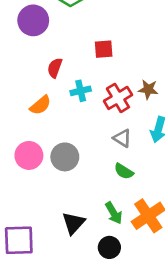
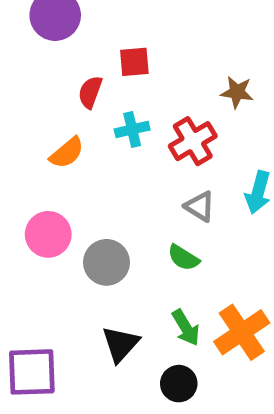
red square: (104, 49) -> (134, 62), moved
brown star: (148, 89) -> (237, 92), moved
gray circle: (65, 157) -> (106, 262), moved
green semicircle: (124, 171) -> (183, 258), moved

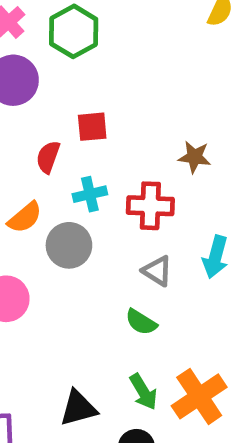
red cross: (193, 141) -> (150, 206), turned 33
gray circle: (106, 262) -> (69, 245), moved
black triangle: (120, 344) -> (78, 408), turned 33

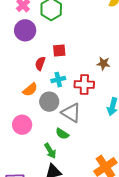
gray triangle: (157, 271) -> (71, 113), moved, size x1.5
green semicircle: (141, 322) -> (62, 134), moved
green arrow: (143, 392) -> (50, 151), moved

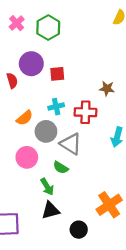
purple circle: (25, 30) -> (31, 64), moved
red semicircle: (40, 63) -> (12, 81), moved, turned 144
pink circle: (22, 125) -> (27, 157), moved

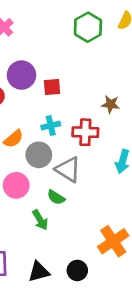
green hexagon: (48, 28) -> (88, 27), moved
black triangle: (50, 210) -> (39, 272), moved

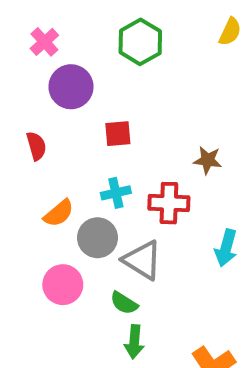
green hexagon: (88, 27) -> (140, 42), moved
purple circle: (21, 75) -> (71, 87), moved
green arrow: (40, 220) -> (134, 342), moved, turned 36

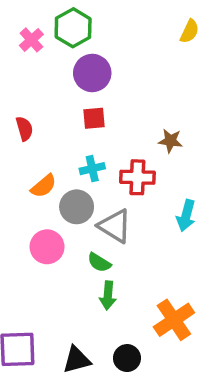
green hexagon: (140, 42) -> (73, 28), moved
purple circle: (71, 87) -> (92, 73), moved

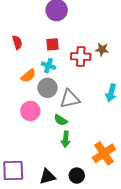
red square: (94, 118) -> (53, 44), moved
cyan cross: (92, 169) -> (49, 66), moved, turned 32
red cross: (137, 177) -> (81, 57), moved
gray triangle: (115, 226) -> (70, 99), turned -45

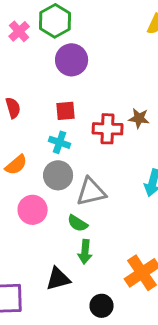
orange semicircle: (28, 76) -> (16, 165), moved
black triangle: (47, 177) -> (58, 279), moved

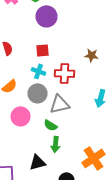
red cross: (108, 129) -> (64, 73), moved

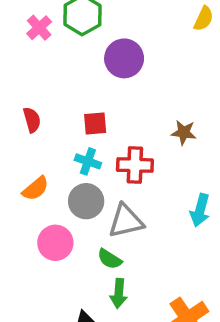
purple circle: (46, 16) -> (124, 58), moved

